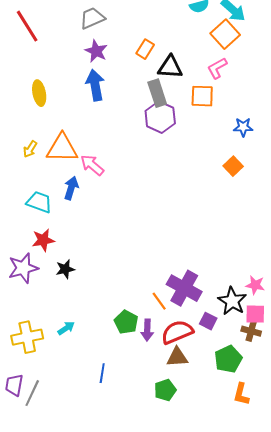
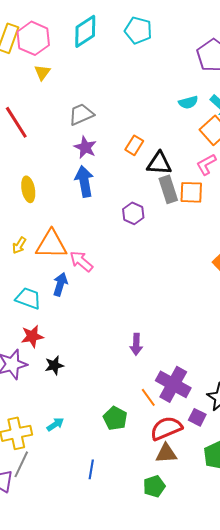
gray rectangle: (157, 93) -> (168, 189), moved
purple hexagon: (160, 117) -> (133, 213), moved, size x0.7
purple arrow: (147, 330) -> (136, 344), moved
gray line: (32, 393) -> (21, 464), moved

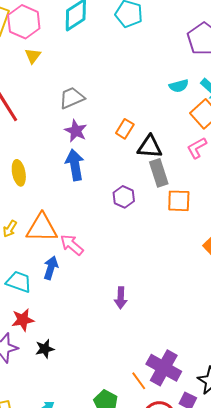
orange square: (191, 192) -> (179, 201), moved
purple arrow: (136, 344) -> (121, 298), moved

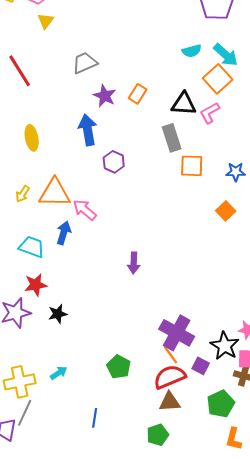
purple star: (76, 131) -> (105, 96), moved
black triangle: (150, 147) -> (184, 104), moved
purple hexagon: (124, 197) -> (114, 162), moved
orange line: (139, 381) -> (171, 355), moved

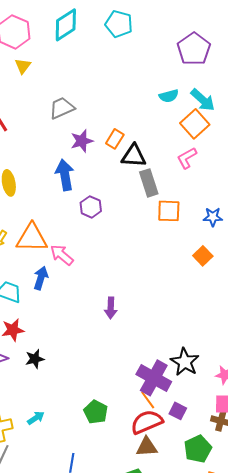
purple star: (105, 96) -> (82, 141), turned 30
black triangle: (184, 104) -> (134, 156), moved
black star: (225, 346) -> (185, 362), moved

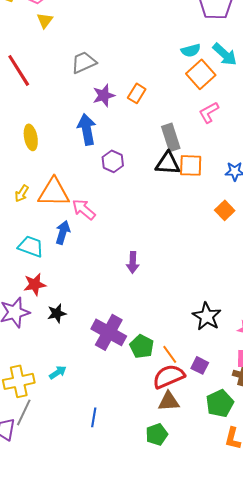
orange square: (195, 124) -> (201, 74), moved
black triangle: (134, 156) -> (168, 163), moved
purple cross: (154, 378) -> (109, 332), moved
green pentagon: (96, 412) -> (142, 346), moved

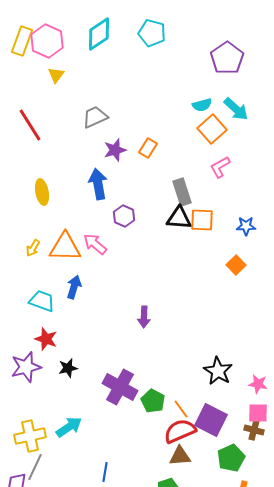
pink arrow: (84, 209) -> (95, 244), moved
red star: (35, 284) -> (46, 339), turned 30
purple square: (200, 365) -> (211, 420), size x1.8
cyan arrow: (58, 372) -> (69, 427), size x1.5

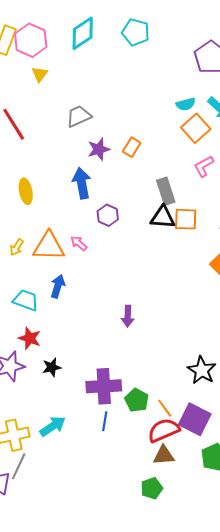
pink arrow: (95, 244) -> (79, 243), size x0.7
purple cross: (120, 387) -> (104, 386), turned -32
blue line: (105, 472) -> (105, 421), moved

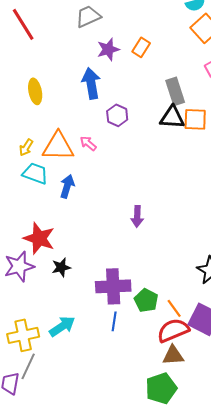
cyan trapezoid: (26, 300) -> (35, 173), moved
red star: (30, 338) -> (39, 238), size x1.4
green pentagon: (152, 488) -> (161, 388), size x1.4

